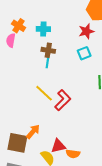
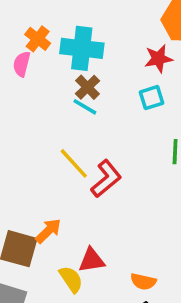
cyan cross: (43, 29) -> (82, 48), size x1.6
brown cross: (48, 50) -> (88, 87), turned 32
cyan line: (48, 61) -> (85, 107), turned -72
orange semicircle: (73, 154) -> (143, 282), moved

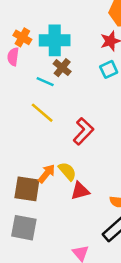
cyan line: (85, 107) -> (45, 82), moved
yellow line: (74, 163) -> (42, 113), moved
yellow semicircle: (71, 279) -> (67, 171), moved

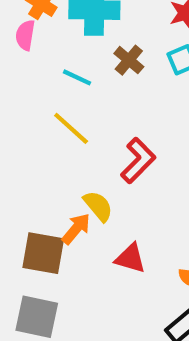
brown cross: (62, 68) -> (129, 60), moved
yellow semicircle: (67, 171) -> (98, 206), moved
red triangle: (80, 191) -> (130, 258), turned 30

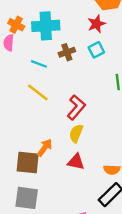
brown cross: (129, 60) -> (67, 52), turned 35
yellow semicircle: (98, 206) -> (76, 133), moved, turned -114

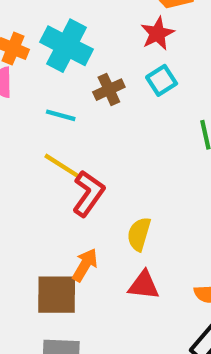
cyan cross: (46, 26) -> (66, 46), turned 36
red L-shape: (76, 107) -> (88, 193), moved

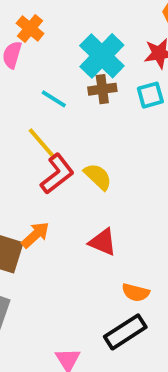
cyan cross: (66, 46) -> (102, 56), moved
yellow semicircle: (139, 234) -> (98, 177), moved, turned 100
red triangle: (144, 285) -> (103, 242), moved

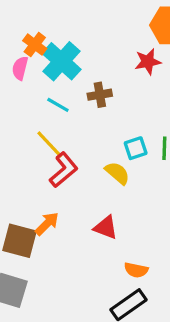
cyan cross: (102, 56) -> (62, 61), moved
cyan square: (150, 95) -> (136, 148), moved
yellow semicircle: (98, 177) -> (117, 173), moved

